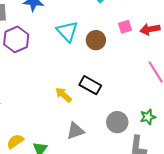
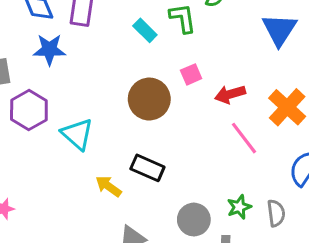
red arrow: (150, 29) -> (230, 94), moved
cyan triangle: (67, 31) -> (77, 134), moved
brown circle: (96, 40) -> (149, 99), size x1.4

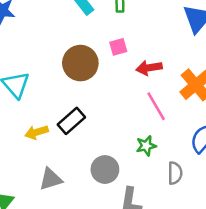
black rectangle: (147, 168) -> (71, 121), turned -72
yellow arrow: (108, 186) -> (37, 132), turned -60
green star: (239, 207) -> (146, 146), moved

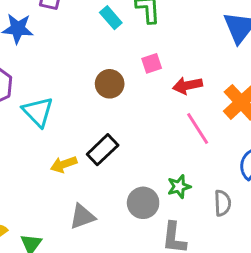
brown circle: (80, 63) -> (110, 84), size x0.7
green star: (146, 146) -> (179, 187), moved

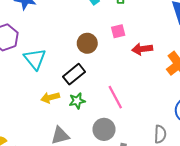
pink line: (198, 129) -> (115, 97), moved
black rectangle: (103, 150) -> (74, 74), moved
green star: (179, 187) -> (77, 101), moved

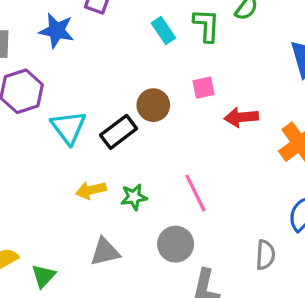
black rectangle: (74, 74) -> (119, 132), moved

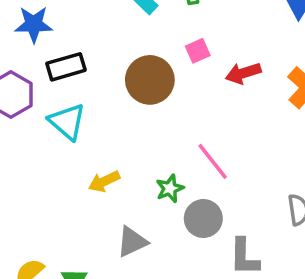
brown circle: (153, 105) -> (150, 80), size x1.4
black rectangle: (119, 132) -> (66, 67), moved, turned 33
green star: (134, 197) -> (170, 188), moved

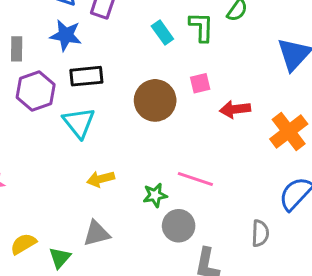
pink line: (213, 161) -> (195, 179), turned -44
gray triangle: (132, 242) -> (97, 233), moved

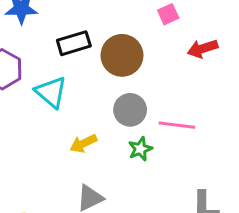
black rectangle: (86, 76) -> (74, 43), moved
pink square: (200, 83) -> (168, 14), moved
gray circle: (179, 226) -> (130, 110), moved

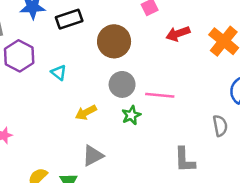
black rectangle: (74, 43) -> (69, 19), moved
cyan triangle: (51, 92) -> (59, 73), size x0.6

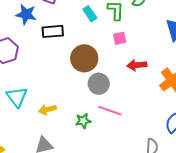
cyan triangle: (59, 73) -> (17, 97), moved, size x1.6
gray circle: (122, 84) -> (99, 84), moved

